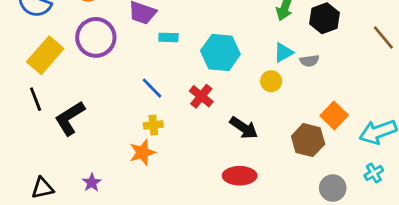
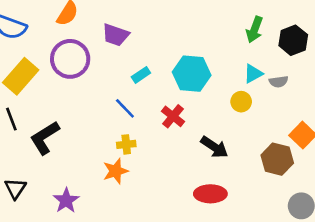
cyan rectangle: (168, 37) -> (141, 75), moved, turned -36
purple star: (92, 183) -> (66, 201), size x1.4
black triangle: (42, 188) -> (15, 188), moved, turned -45

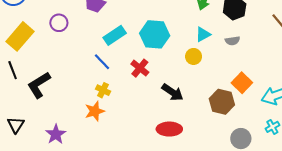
purple circle: (70, 59) -> (59, 23), size x0.6
cyan rectangle: (141, 75) -> (115, 35), size x1.5
gray semicircle: (279, 82) -> (232, 41), moved
yellow cross: (126, 144) -> (103, 90), turned 32

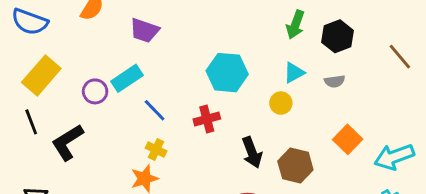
purple circle: (59, 23) -> (95, 91), moved
cyan rectangle: (115, 35) -> (127, 78), moved
red cross: (140, 68) -> (207, 119), turned 36
black arrow: (172, 92) -> (252, 152), turned 35
brown hexagon: (222, 102) -> (295, 165), moved

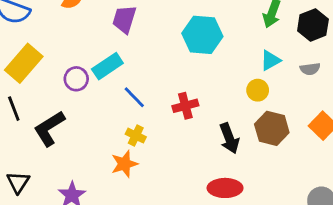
purple trapezoid: (144, 30) -> (124, 19), turned 88
cyan hexagon: (227, 73) -> (202, 35), moved
brown hexagon: (295, 165) -> (272, 128), moved

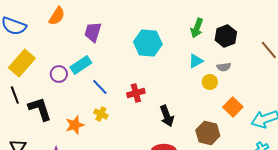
yellow circle: (258, 90) -> (210, 82), moved
black L-shape: (49, 128) -> (40, 109), turned 104
brown hexagon: (272, 128) -> (208, 133), moved
orange star: (124, 164) -> (75, 125), moved

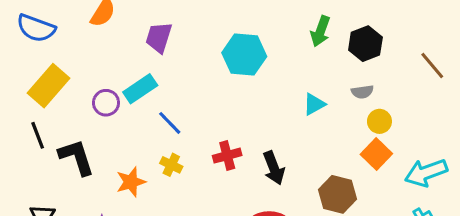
cyan triangle: (196, 61) -> (314, 104), moved
yellow circle: (210, 82) -> (379, 121), moved
red cross: (136, 93) -> (227, 156), moved

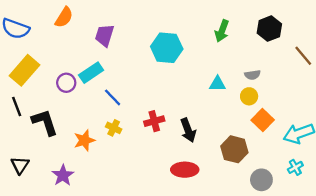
black hexagon: (365, 44) -> (269, 29), moved
cyan triangle: (314, 104) -> (217, 84), turned 30
yellow circle: (379, 121) -> (249, 96), moved

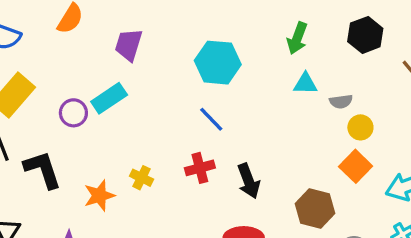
cyan triangle: (217, 84) -> (305, 84), moved
yellow circle: (249, 96) -> (360, 127), moved
blue line: (113, 97) -> (211, 119), moved

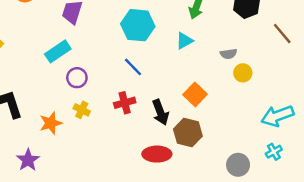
cyan triangle: (305, 84) -> (184, 41), moved, turned -30
purple circle: (73, 113) -> (77, 78), moved
orange square: (356, 166) -> (195, 94), moved
brown hexagon: (315, 208) -> (188, 133), moved

